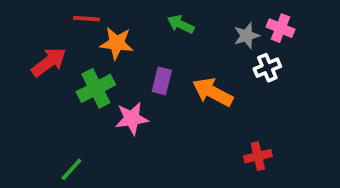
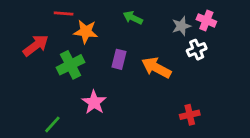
pink star: (132, 118) -> (94, 102), moved, turned -30

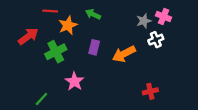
green arrow: (133, 18) -> (93, 14), moved
orange star: (86, 32) -> (68, 25), turned -30
orange arrow: (156, 68) -> (124, 54), turned -55

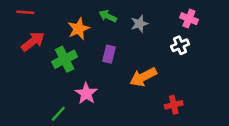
red line: (50, 11) -> (25, 12), moved
gray star: (144, 21) -> (139, 24), moved
orange arrow: (124, 54) -> (143, 77), moved
green line: (41, 99) -> (58, 114), moved

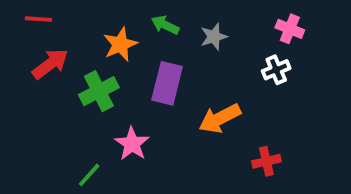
purple rectangle: (109, 54) -> (167, 83), size x1.5

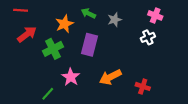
orange arrow: (220, 118) -> (110, 77), moved
red cross: (266, 161) -> (143, 86), turned 32

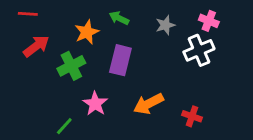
gray star: (115, 20) -> (165, 25), moved
white cross: (148, 37) -> (199, 50), size x1.5

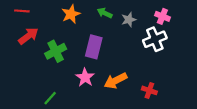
green arrow: (119, 18) -> (105, 13), moved
orange star: (87, 32) -> (71, 14), moved
pink star: (95, 104) -> (85, 77), moved

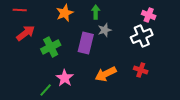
green arrow: (105, 13) -> (96, 12), turned 64
gray star: (129, 20) -> (105, 30), moved
pink star: (85, 77) -> (65, 78), moved
red cross: (149, 90) -> (141, 70), moved

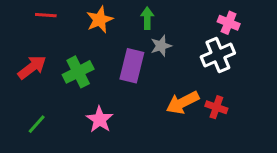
red line: (20, 10) -> (46, 15), moved
red arrow: (26, 33) -> (32, 67), moved
orange arrow: (106, 74) -> (183, 103), moved
green line: (46, 90) -> (37, 124), moved

